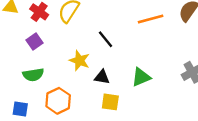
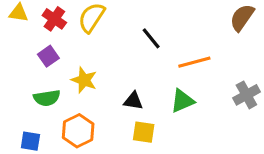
orange line: (151, 19) -> (194, 62), moved
black line: (106, 39) -> (151, 38), moved
yellow star: (79, 60) -> (84, 80), moved

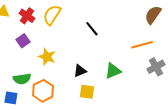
orange line: (194, 62) -> (142, 45), moved
green semicircle: (47, 98) -> (22, 79), moved
black triangle: (133, 101) -> (80, 71), turned -32

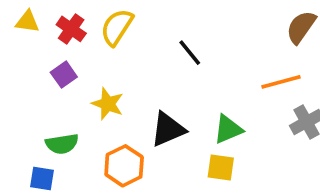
black triangle: (80, 71) -> (168, 129), size x1.5
orange hexagon: (43, 91) -> (124, 166), moved
yellow square: (87, 92) -> (221, 168), moved

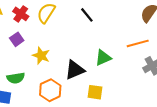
black line: (190, 53) -> (87, 15), moved
green triangle: (228, 129) -> (103, 58), moved
yellow square: (221, 168) -> (95, 92), moved

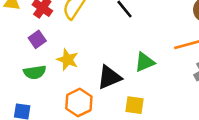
green semicircle: (16, 78) -> (35, 72), moved

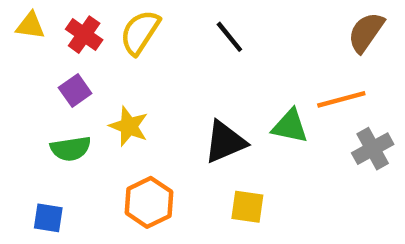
green triangle: (145, 62) -> (290, 126), moved, turned 35
black triangle: (109, 77) -> (225, 142), moved

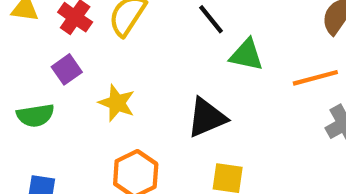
green triangle: (290, 126) -> (246, 55), moved
green semicircle: (71, 149) -> (35, 115), moved

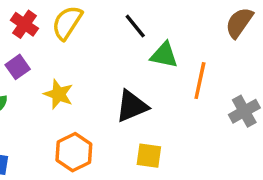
orange line: (315, 78) -> (200, 81), moved, turned -63

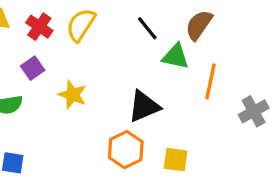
brown semicircle: (239, 23) -> (199, 25), moved
orange hexagon: (74, 152) -> (126, 150), moved
yellow square: (149, 156) -> (176, 160), moved

